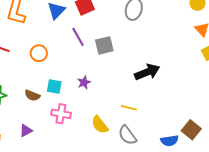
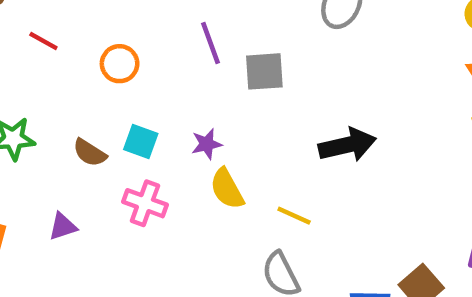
yellow semicircle: (100, 125) -> (227, 189), moved

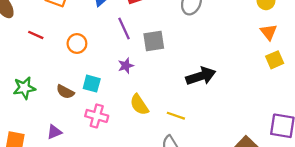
purple star: (207, 144) -> (126, 66), moved

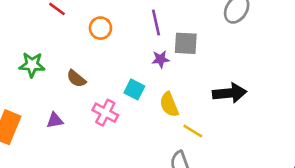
purple star: (126, 66) -> (161, 59), moved
cyan square: (92, 84) -> (134, 89), moved
yellow semicircle: (139, 105) -> (169, 104), moved

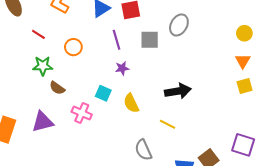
gray square: (186, 43) -> (150, 40), moved
green star: (32, 65) -> (43, 66), moved
purple triangle: (55, 120) -> (43, 122), size x1.6
yellow line: (193, 131) -> (168, 124), moved

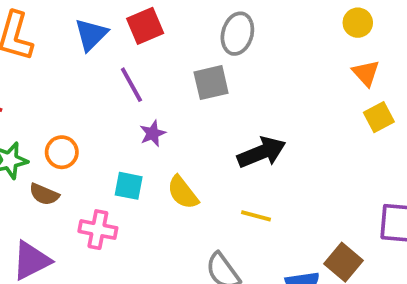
gray square: (150, 40) -> (211, 83), moved
orange circle: (73, 47) -> (62, 152), moved

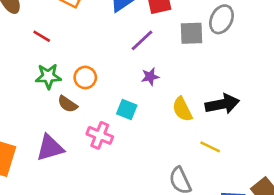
gray square: (211, 83) -> (191, 33), moved
purple line: (131, 85) -> (142, 40), turned 65
yellow semicircle: (183, 193) -> (182, 109), moved

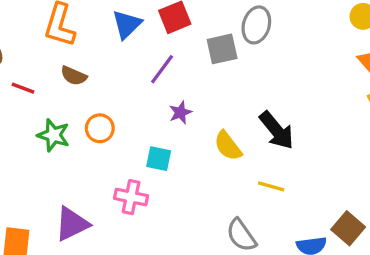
red line: (42, 36) -> (23, 88), moved
green star: (48, 76) -> (53, 135), turned 30
brown semicircle: (68, 104) -> (74, 76), moved
black arrow: (222, 104) -> (277, 130), turned 72

